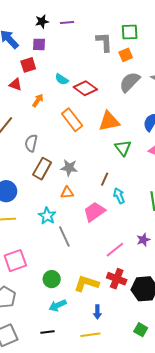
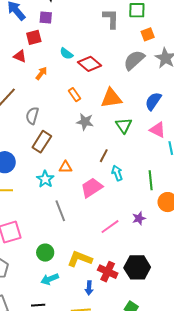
orange square: (126, 55) -> (148, 34), moved
orange rectangle: (72, 120) -> (74, 95), size x0.6
gray star: (69, 168) -> (85, 122), moved
cyan star: (47, 216) -> (45, 179), moved
red cross: (117, 279) -> (108, 272), moved

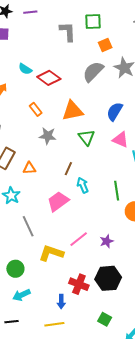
orange triangle: (65, 167) -> (29, 168), moved
purple star: (139, 218) -> (107, 241), moved
yellow L-shape: (80, 259) -> (51, 253), moved

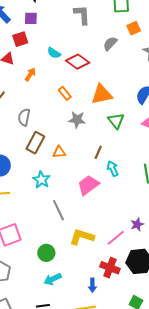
gray L-shape: (68, 32) -> (82, 15), moved
gray semicircle: (93, 72) -> (110, 44), moved, size x0.7
pink line: (79, 239) -> (116, 238), moved

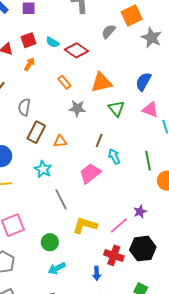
orange square: (134, 28) -> (132, 16), size x1.5
red square: (20, 39) -> (29, 40), moved

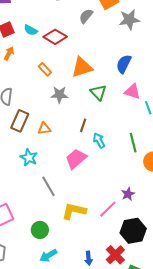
gray star: (152, 38) -> (129, 20), turned -30
red cross: (114, 255) -> (115, 255), moved, turned 30

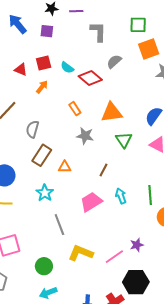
gray semicircle: (86, 16) -> (114, 61), moved
cyan arrow: (99, 140) -> (121, 196), moved

